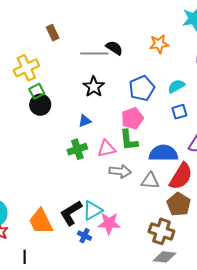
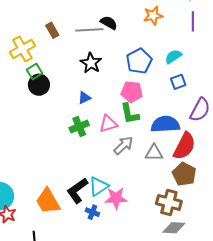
brown rectangle: (53, 33) -> (52, 30), moved
pink pentagon: (132, 118) -> (132, 92), turned 30
gray arrow: (120, 171) -> (123, 145), turned -45

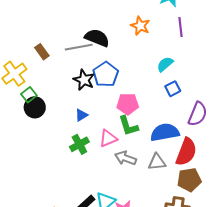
orange star: (153, 16) -> (140, 26), turned -30
black semicircle: (109, 23) -> (97, 38), size x1.4
blue pentagon: (139, 61) -> (106, 74), moved
gray arrow: (123, 145) -> (126, 158), turned -110
brown pentagon: (184, 174) -> (189, 180), turned -30

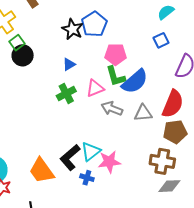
cyan semicircle: (165, 64) -> (166, 12), moved
blue semicircle: (165, 132) -> (135, 82), moved, turned 148

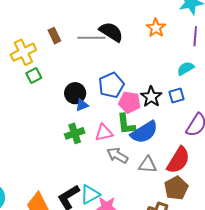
blue pentagon: (94, 24) -> (111, 85), moved
black star: (72, 29) -> (151, 97), moved
black circle: (23, 55) -> (75, 93), moved
brown pentagon: (175, 132) -> (176, 188), turned -30

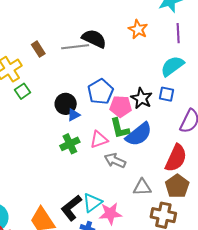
cyan semicircle: (186, 68) -> (172, 66), size x1.4
blue square: (177, 96) -> (167, 94), turned 35
gray triangle: (148, 165) -> (142, 187), moved

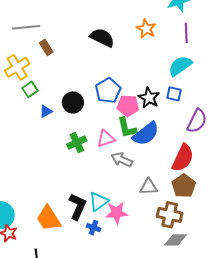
gray line: (75, 47) -> (26, 27), moved
blue triangle: (74, 115) -> (46, 111), moved
black L-shape: (71, 208) -> (78, 207), turned 152

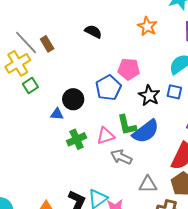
gray line: (26, 27) -> (26, 42), moved, turned 52
black semicircle: (102, 38) -> (93, 32), moved, size x0.7
pink pentagon: (128, 106) -> (129, 69), moved
blue triangle: (46, 111) -> (57, 114), moved, turned 32

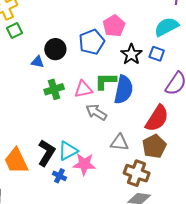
pink pentagon: (129, 69) -> (114, 26), turned 30
green L-shape: (127, 125) -> (106, 81), turned 95
blue semicircle: (146, 131) -> (124, 90), turned -48

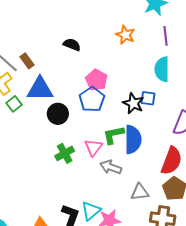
pink pentagon: (114, 26) -> (97, 80), moved
cyan semicircle: (166, 27) -> (162, 69), turned -50
blue square: (157, 54) -> (148, 98), moved
blue triangle: (38, 62) -> (40, 89), moved, size x2.0
pink triangle: (83, 89) -> (93, 147), turned -30

